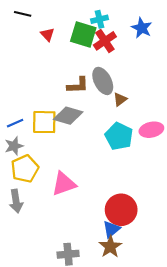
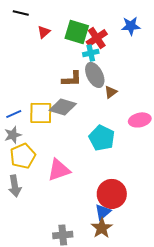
cyan cross: (99, 19) -> (91, 53), moved
blue star: (142, 28) -> (131, 26), turned -30
red triangle: (48, 34) -> (44, 32), turned 32
cyan pentagon: (119, 136) -> (102, 138), moved

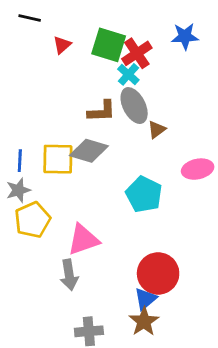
cyan cross: (91, 53) -> (128, 74), turned -35
blue line: (14, 114) -> (20, 161), turned -63
gray arrow: (15, 186) -> (69, 275), moved

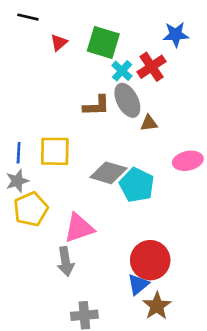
red cross: (137, 53) -> (152, 67), moved
brown triangle: (157, 130) -> (149, 123), turned 30
gray diamond: (89, 151) -> (109, 173), moved
brown star: (144, 321) -> (157, 306), moved

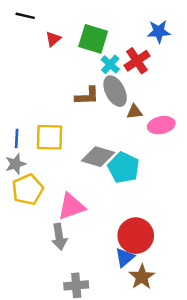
pink ellipse: (188, 161) -> (161, 125), moved

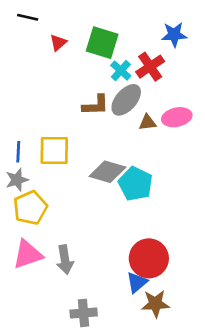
gray ellipse: (115, 91) -> (126, 100), turned 68
pink ellipse: (161, 125) -> (177, 117), moved
pink triangle: (71, 206) -> (28, 254), moved
brown star: (142, 277) -> (155, 304), turned 30

